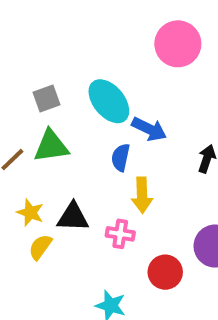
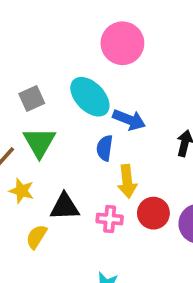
pink circle: (178, 44) -> (122, 43), moved
green triangle: (51, 146) -> (39, 142), turned -48
yellow star: (30, 213) -> (22, 191), moved
red circle: (165, 272) -> (153, 213), moved

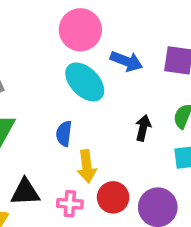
cyan ellipse: (90, 97) -> (85, 82), moved
blue arrow: (129, 120) -> (126, 61), moved

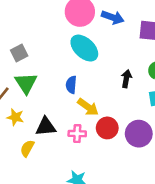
blue arrow: (126, 61) -> (113, 17), moved
yellow arrow: (87, 166) -> (88, 107), turned -45

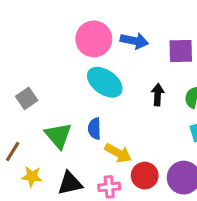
black arrow: (126, 79) -> (158, 95), moved
green triangle: (26, 83) -> (58, 135), moved

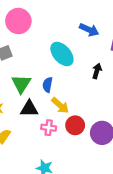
pink circle: (94, 39) -> (18, 21), moved
black triangle: (70, 183) -> (29, 109), moved

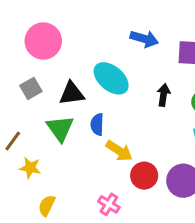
black triangle: (29, 109) -> (72, 93), moved
pink cross: (49, 128) -> (109, 204), moved, turned 32

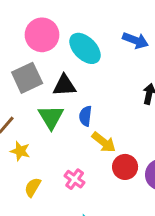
cyan ellipse: (111, 78) -> (85, 48), moved
gray square: (31, 88) -> (27, 78), size x1.5
pink cross: (109, 204) -> (75, 179), moved

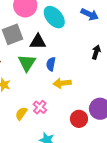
yellow arrow: (104, 142) -> (62, 83), turned 132
red circle: (125, 167) -> (79, 119), moved
yellow semicircle: (33, 187) -> (21, 113), moved

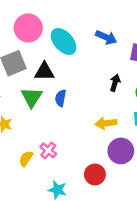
yellow arrow: (62, 83) -> (106, 123), moved
red circle: (79, 119) -> (95, 174), moved

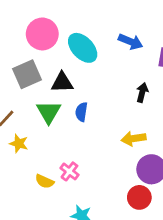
yellow semicircle: (26, 159) -> (45, 181), turned -98
red circle: (95, 174) -> (139, 197), moved

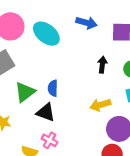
black triangle: (62, 82) -> (46, 112), moved, turned 30
green triangle: (49, 112) -> (25, 92), turned 30

